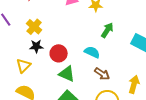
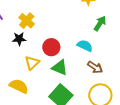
black star: (36, 46) -> (19, 39), moved
yellow triangle: (23, 66) -> (32, 63), moved

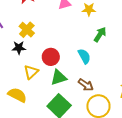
cyan semicircle: (85, 46) -> (84, 56), turned 35
brown arrow: (95, 67) -> (86, 85), moved
green triangle: (60, 68) -> (59, 77), turned -42

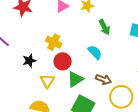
yellow cross: (27, 30) -> (54, 42), moved
green arrow: (100, 34) -> (104, 27), turned 133

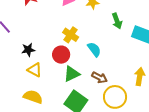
green arrow: (104, 27) -> (117, 21), moved
yellow cross: (54, 42) -> (71, 35), moved
yellow triangle: (47, 81) -> (35, 70), moved, turned -42

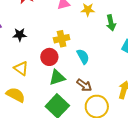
green arrow: (117, 21) -> (111, 23), moved
yellow cross: (71, 35) -> (62, 39), turned 35
black star: (28, 50) -> (20, 35), moved

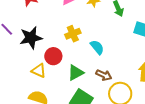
black star: (20, 35) -> (31, 38), size x1.6
red circle: (49, 57) -> (53, 56), moved

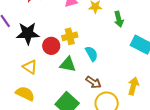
red circle: (53, 56) -> (51, 46), moved
green triangle: (76, 73) -> (68, 64), moved, turned 30

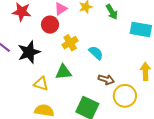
red circle: (51, 46) -> (50, 25), moved
green triangle: (68, 64) -> (63, 72), moved

